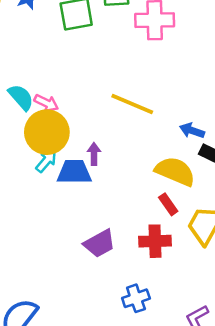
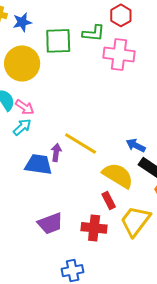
yellow line: (132, 104) -> (81, 143), moved
yellow circle: (47, 132) -> (22, 64), moved
cyan arrow: (46, 161) -> (22, 127), moved

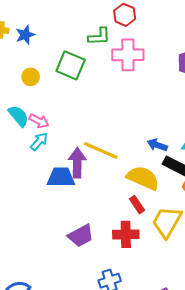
green square: (58, 41) -> (71, 65), moved, turned 32
yellow circle: (22, 64) -> (31, 77), size x0.5
purple arrow: (56, 153) -> (77, 163), size x1.6

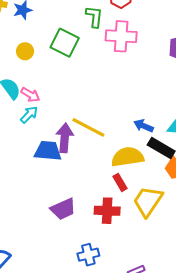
green L-shape: (99, 36) -> (94, 17), turned -85
yellow semicircle: (143, 178) -> (128, 157), turned -36

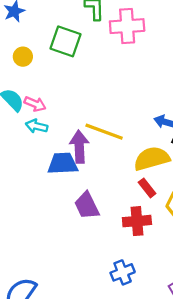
cyan arrow: (29, 115) -> (37, 126), turned -114
purple trapezoid: (63, 209) -> (87, 206), moved, turned 96

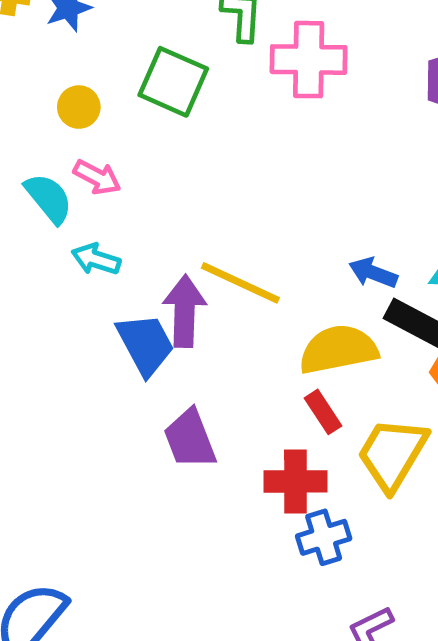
pink arrow: (35, 104) -> (97, 177), moved
blue trapezoid: (63, 164) -> (145, 344), turned 60
blue cross: (123, 272) -> (324, 537), moved

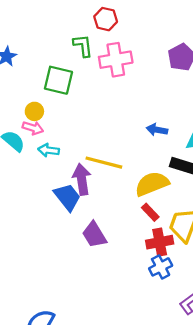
yellow circle: (79, 107) -> (34, 111), moved
cyan arrow: (96, 259) -> (49, 150), moved
blue arrow: (373, 273) -> (157, 130), moved
red cross: (295, 481) -> (160, 242), moved

